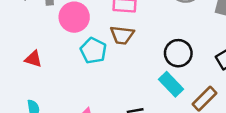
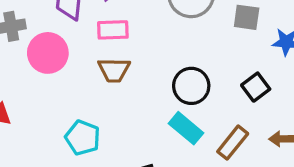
cyan pentagon: (93, 51) -> (83, 138), moved

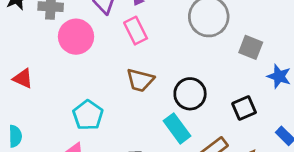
pink rectangle: (113, 30) -> (136, 31), turned 52
brown trapezoid: (114, 70) -> (140, 80), moved

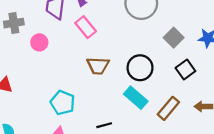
pink circle: (76, 37) -> (39, 42), size x0.6
gray square: (251, 47) -> (174, 38), moved, turned 36

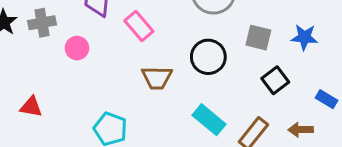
gray square: (174, 38) -> (258, 38), turned -30
black circle: (140, 68) -> (208, 57), moved

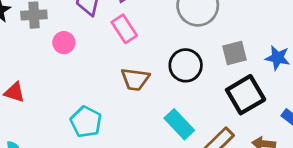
gray square: (258, 38) -> (235, 53), turned -35
black square: (275, 80) -> (246, 95), size x1.5

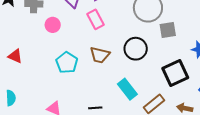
gray square: (235, 53) -> (168, 30), moved
cyan pentagon: (86, 122) -> (67, 63), moved

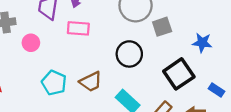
pink rectangle: (95, 19) -> (78, 28), turned -48
brown trapezoid: (100, 55) -> (91, 82), moved, turned -30

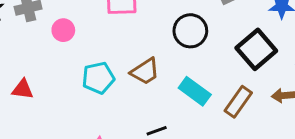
cyan pentagon: (54, 83) -> (98, 78), turned -30

